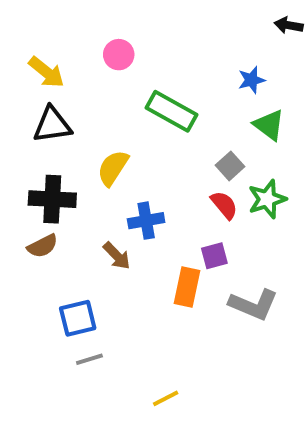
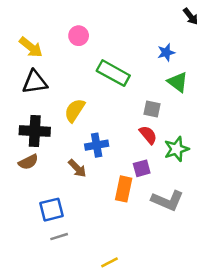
black arrow: (289, 25) -> (191, 16), turned -138
gray square: (230, 166) -> (152, 109), turned -36
green star: (267, 199) -> (176, 149), moved

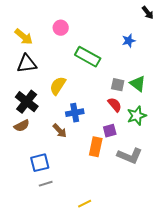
green triangle: (178, 82) -> (138, 84), moved
black cross: (35, 131) -> (27, 102), turned 35

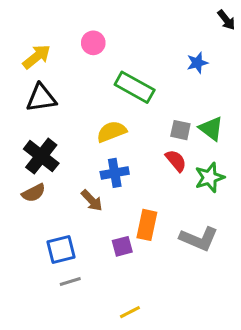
yellow arrow: (24, 37) -> (37, 57), turned -78
yellow semicircle: (58, 86) -> (112, 132), moved, turned 36
purple square: (110, 131) -> (122, 246), moved

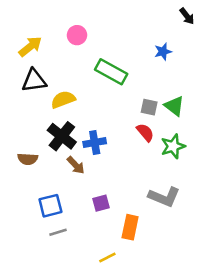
yellow semicircle: (112, 132) -> (63, 100), moved
black cross: (41, 156) -> (62, 136), moved
brown semicircle: (34, 193) -> (28, 159), turned 30
orange rectangle: (147, 225) -> (130, 227), moved

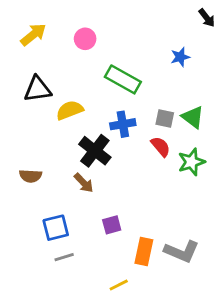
yellow arrow: (30, 46) -> (33, 35), moved
black cross: (62, 136) -> (95, 151), moved
blue cross: (95, 143) -> (123, 124), moved
gray L-shape: (164, 197) -> (182, 251), moved

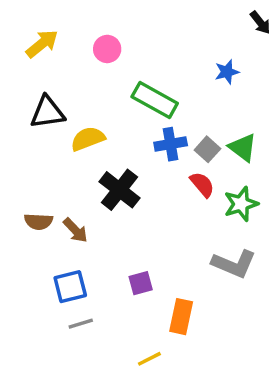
gray square: (165, 119) -> (207, 149), turned 30
blue cross: (123, 124) -> (171, 144), moved
brown arrow: (84, 183) -> (75, 230), moved
gray L-shape: (182, 251) -> (234, 264), moved

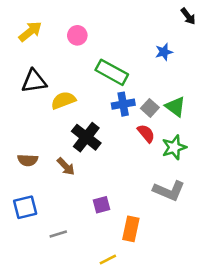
brown arrow: (75, 230) -> (66, 167), moved
blue square: (70, 287) -> (25, 207), moved

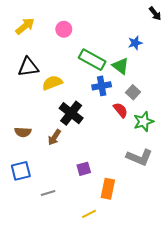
green triangle: (175, 107) -> (120, 66), moved
gray square: (150, 108) -> (133, 92), moved
brown arrow: (66, 167) -> (54, 137), turned 77

